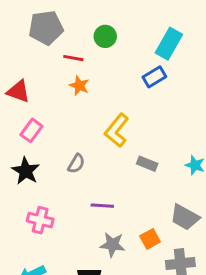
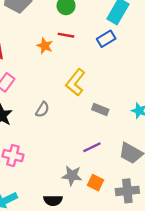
red line: (73, 58) -> (66, 35), moved
purple line: (102, 206) -> (92, 147), moved, turned -30
orange square: (150, 239) -> (96, 183), moved, turned -35

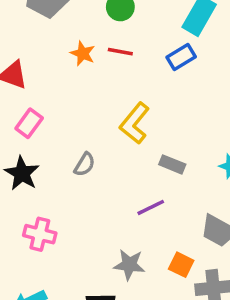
orange star: (45, 46) -> (83, 53), moved
purple line: (92, 147) -> (151, 207), moved
orange square: (96, 183) -> (181, 265), moved

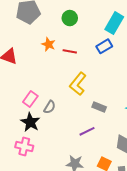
red line: (120, 52) -> (70, 51), moved
pink rectangle: (29, 123) -> (30, 99), moved
black star: (22, 173) -> (30, 122), moved

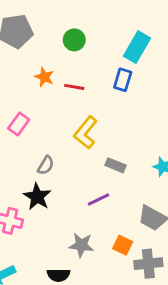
blue rectangle: (104, 46) -> (123, 80), turned -42
pink rectangle: (30, 99) -> (19, 124), moved
black star: (30, 122) -> (37, 197), moved

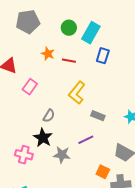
cyan rectangle: (137, 47) -> (91, 33), moved
gray star: (81, 245) -> (62, 155), moved

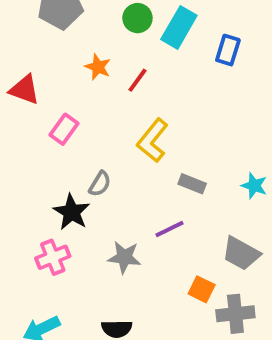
blue rectangle: (103, 56) -> (228, 50), moved
red line: (69, 61) -> (137, 80), turned -64
black star: (43, 138) -> (72, 212), moved
pink cross: (24, 155) -> (53, 257), turned -36

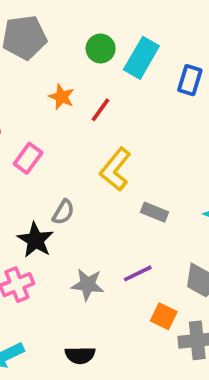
purple line: (170, 229) -> (138, 273), moved

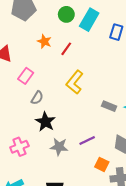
gray semicircle: (63, 212) -> (37, 98), moved
gray rectangle: (154, 212) -> (109, 106), moved
black star: (35, 240) -> (45, 122), moved

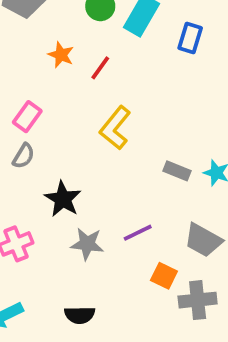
gray semicircle: (37, 98) -> (24, 156), moved

